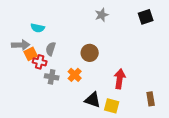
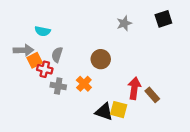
gray star: (102, 15) -> (124, 23), moved
brown rectangle: (151, 99) -> (152, 95), moved, turned -32
yellow square: (112, 106) -> (119, 110), moved

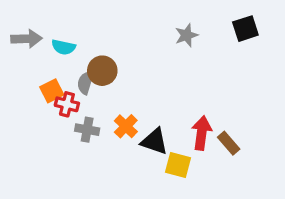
gray arrow: (23, 50) -> (26, 39), moved
brown circle: (101, 59) -> (102, 71), moved
black triangle: (104, 112) -> (154, 141), moved

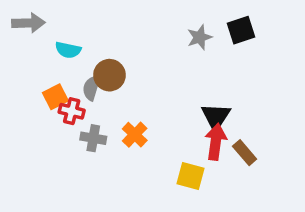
black square: (245, 29) -> (241, 30), moved
gray arrow: (26, 39) -> (28, 23), moved
black triangle: (154, 141) -> (216, 117), moved, turned 44

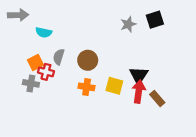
brown circle: (109, 75) -> (88, 60), moved
orange cross: (135, 135) -> (87, 87), turned -35
gray cross: (93, 138) -> (31, 83), moved
yellow square: (191, 176) -> (114, 86), moved

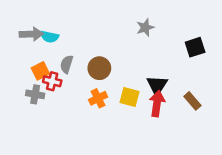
gray arrow: (18, 15) -> (31, 34), moved
black square: (155, 20) -> (195, 47), moved
orange cross: (87, 87) -> (98, 98), turned -35
brown rectangle: (157, 99) -> (192, 101), moved

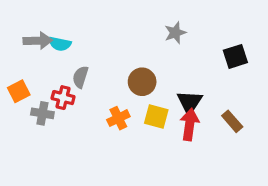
brown circle: (99, 68) -> (142, 82), moved
orange square: (40, 71) -> (19, 91), moved

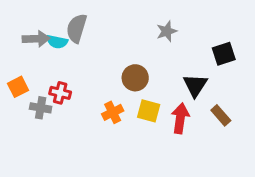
gray semicircle: (80, 77) -> (77, 28), moved, size x1.4
black triangle: (190, 102) -> (195, 85), moved

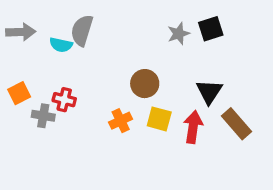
gray arrow: (36, 39) -> (21, 32), moved
black square: (224, 54) -> (211, 29), moved
brown rectangle: (221, 115) -> (237, 124), size x1.4

